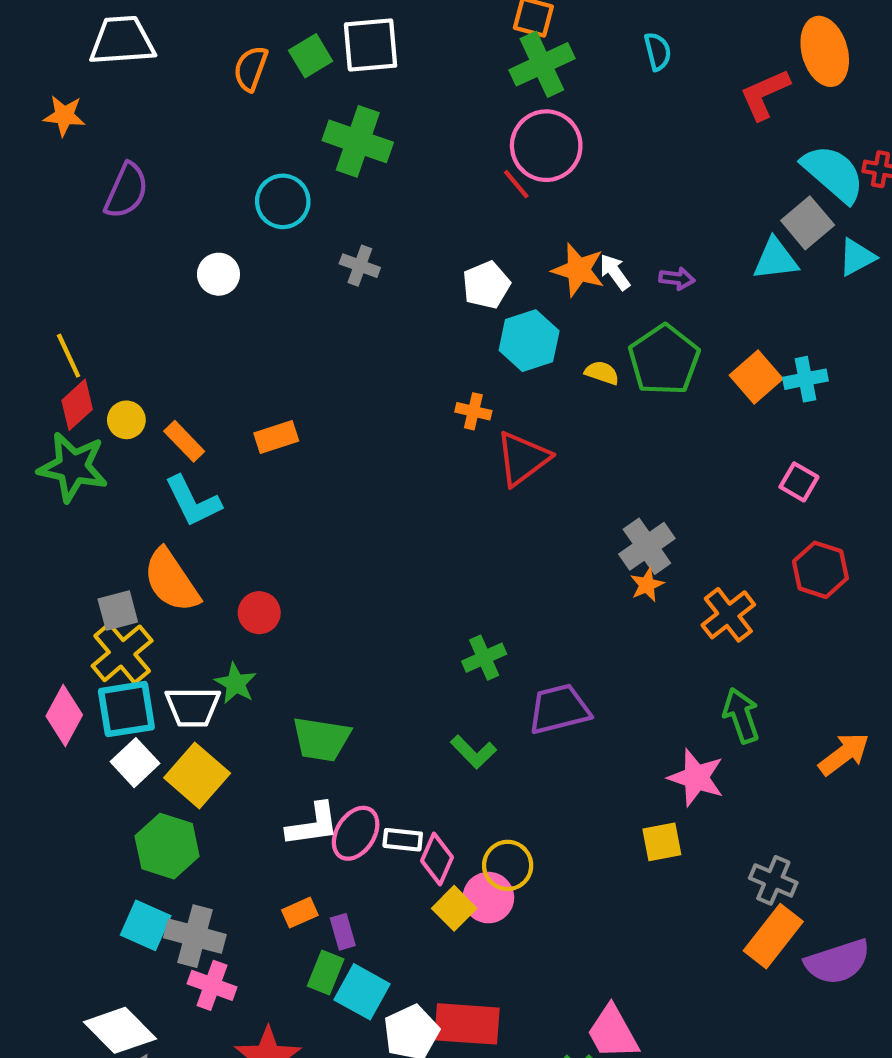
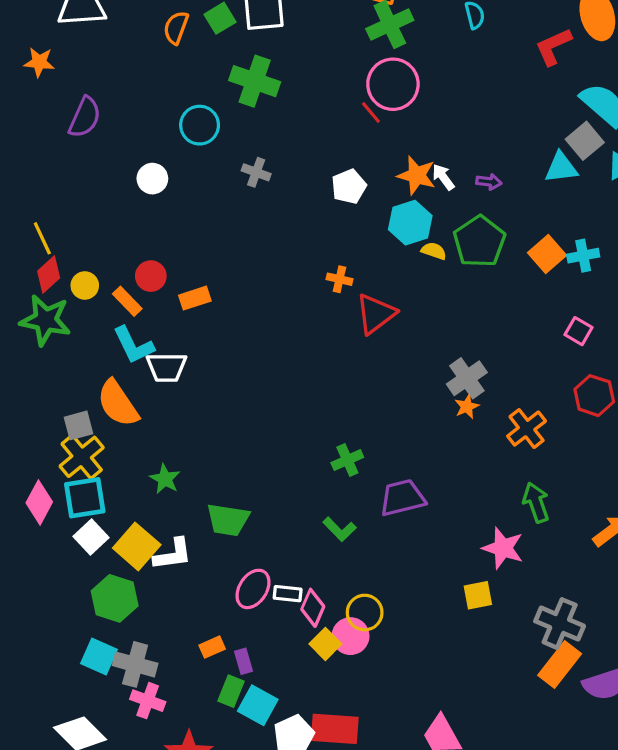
cyan hexagon: (529, 341) -> (410, 223), moved
red circle: (259, 613) -> (151, 276), moved
white trapezoid: (193, 707) -> (167, 367), moved
white L-shape: (313, 825) -> (173, 554), moved
gray cross: (773, 880) -> (560, 624), size x1.4

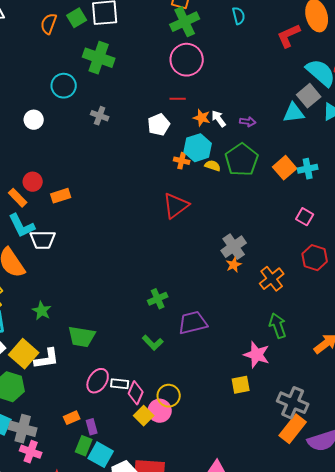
red line: (371, 113) -> (178, 99), moved, turned -49
orange star: (417, 175) -> (202, 118), size x0.7
orange cross: (339, 279) -> (182, 161), moved

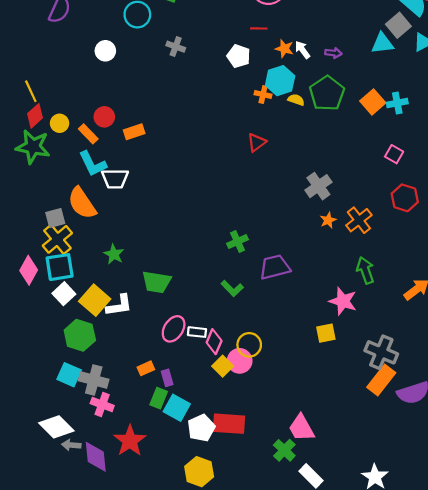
white pentagon: (159, 125) -> (239, 56), turned -30
red triangle: (176, 206) -> (257, 142), size x0.7
orange star: (234, 265) -> (328, 220), moved

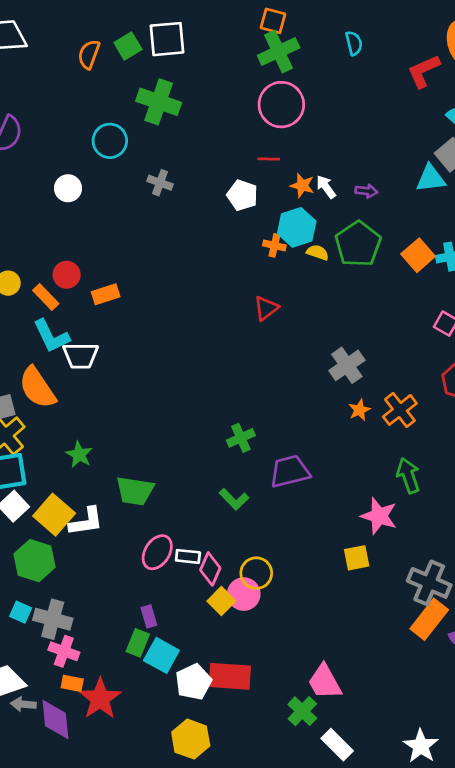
orange rectangle: (146, 368) -> (72, 683), moved, turned 35
cyan square: (69, 375) -> (21, 612), size x0.7

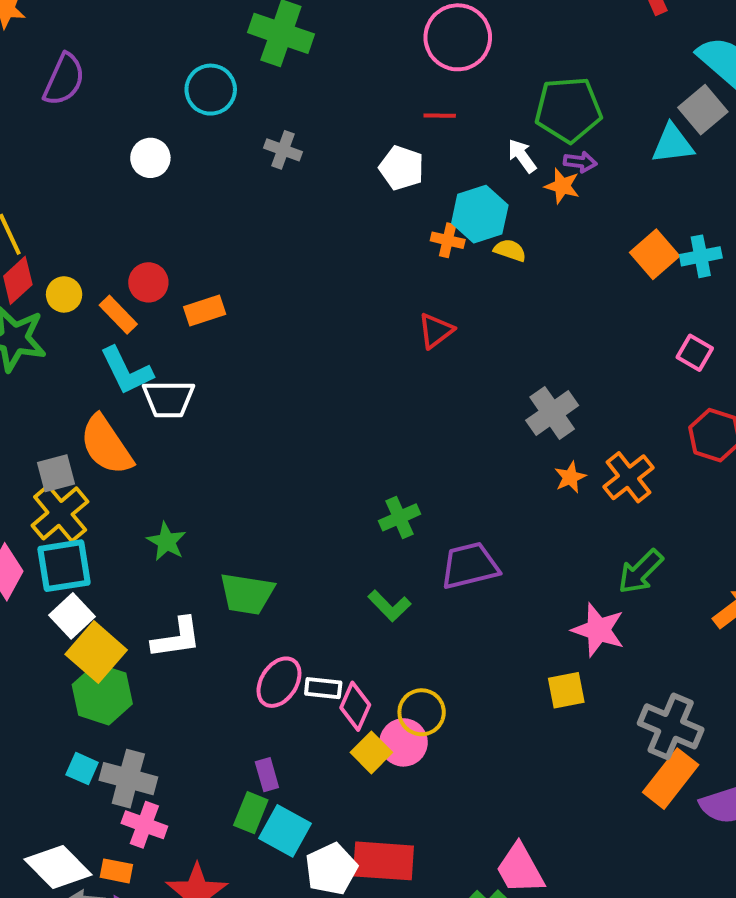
orange star: (302, 185) -> (562, 186), moved
green pentagon: (358, 244) -> (568, 110), moved, turned 30
green arrow: (408, 476) -> (641, 572), turned -116
yellow square: (54, 515) -> (96, 652), moved
orange rectangle: (72, 683) -> (116, 871), moved

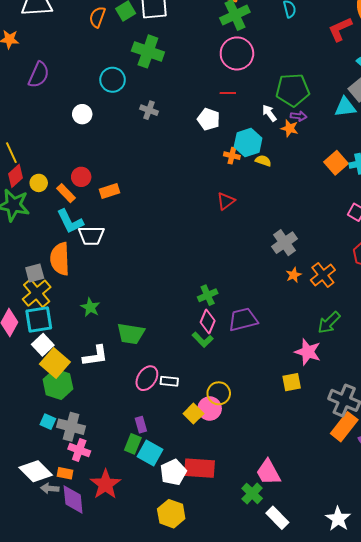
orange semicircle: (106, 445) -> (60, 259), turned 32
pink diamond: (355, 706) -> (208, 322), moved

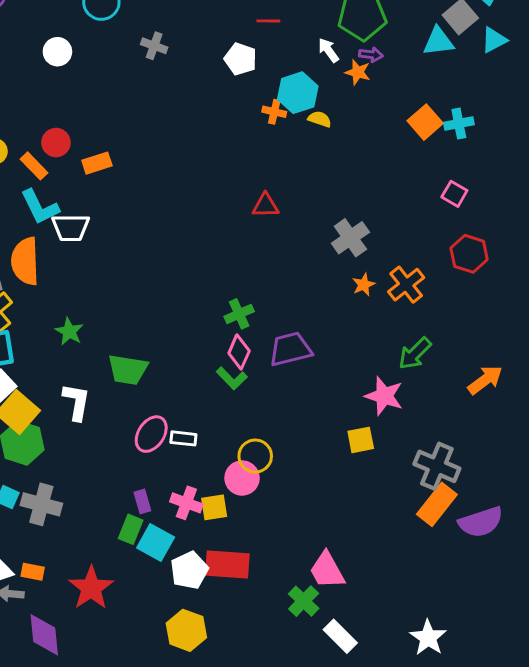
red triangle: (226, 201) -> (265, 206), moved, turned 36
white L-shape: (95, 356) -> (76, 402), turned -72
yellow square: (193, 414) -> (214, 507), moved, turned 36
pink cross: (79, 450) -> (186, 503), moved
purple diamond: (73, 500) -> (44, 635), moved

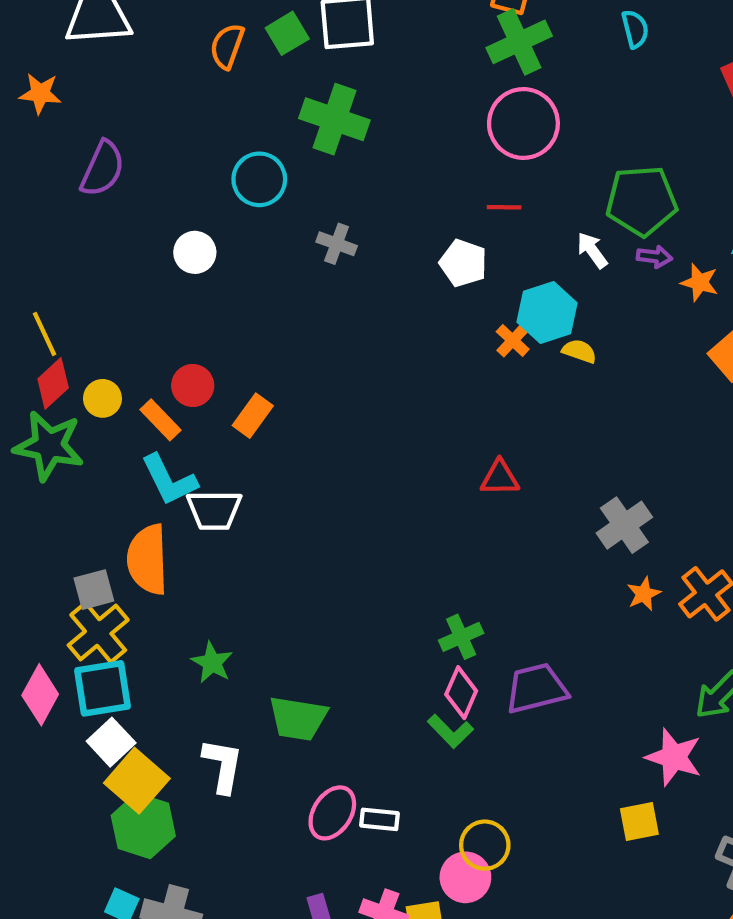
orange star: (358, 72) -> (700, 282), moved
orange cross: (274, 112) -> (513, 340), turned 30
orange rectangle: (97, 163) -> (253, 416), turned -36

